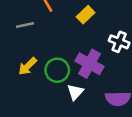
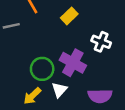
yellow arrow: (28, 66) -> (32, 96), moved

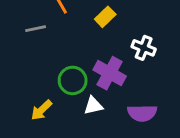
white triangle: (59, 90) -> (93, 106), turned 35
yellow arrow: (32, 96) -> (41, 110), moved

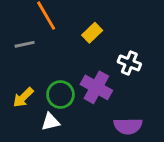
white triangle: (93, 106) -> (50, 122), moved
yellow arrow: (41, 110) -> (23, 97), moved

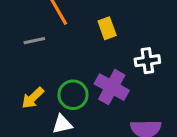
yellow rectangle: (92, 33) -> (107, 28), turned -66
white cross: (129, 63) -> (147, 61), turned -30

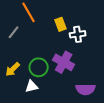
gray line: (34, 41) -> (14, 32), turned -40
white cross: (147, 61) -> (78, 34), moved

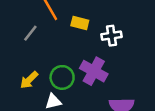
yellow rectangle: (61, 24) -> (80, 23), moved, turned -56

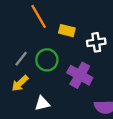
gray line: (30, 33) -> (21, 59), moved
green circle: (62, 77) -> (47, 60), moved

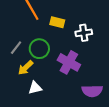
yellow arrow: (20, 83) -> (26, 68), moved

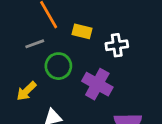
gray line: (16, 48) -> (35, 44), moved, turned 32
yellow arrow: (26, 68) -> (26, 91), moved

